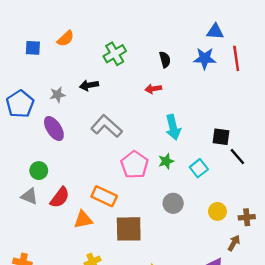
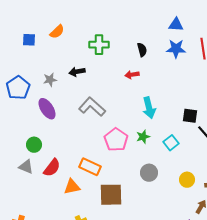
blue triangle: (215, 32) -> (176, 25), moved
green cross: (115, 54) -> (99, 45), turned 30

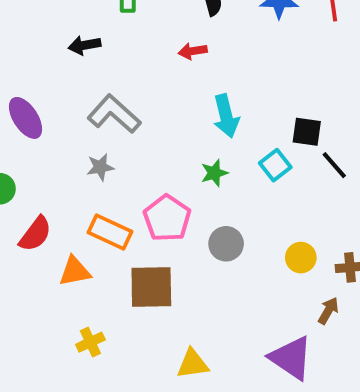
gray star: (50, 80) -> (100, 167), moved
pink pentagon: (116, 140) -> (167, 218), moved
cyan square: (171, 143) -> (275, 165), moved

